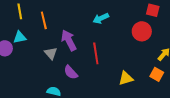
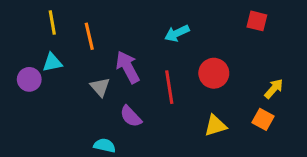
red circle: (142, 31) -> (214, 73), moved

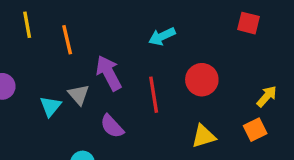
cyan triangle: (52, 62) -> (50, 106), moved, turned -40
orange square: (263, 119) -> (255, 130), turned 35

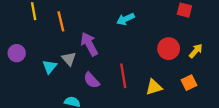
red circle: (202, 80) -> (169, 49), moved
red line: (154, 95) -> (123, 76), moved
yellow arrow: (267, 96) -> (196, 51), moved

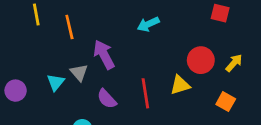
purple circle: (17, 53) -> (16, 91), moved
orange square: (189, 83) -> (226, 102), turned -35
yellow triangle: (154, 87) -> (180, 85), moved

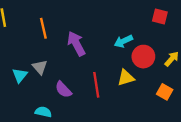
cyan arrow: (148, 24) -> (123, 41), moved
orange line: (69, 27) -> (43, 28), moved
purple arrow: (104, 55) -> (76, 44), moved

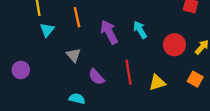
cyan arrow: (123, 41) -> (140, 30), moved, turned 84
cyan triangle: (20, 75) -> (47, 30), moved
yellow triangle: (126, 78) -> (157, 83), moved

